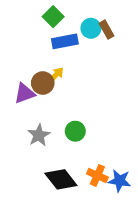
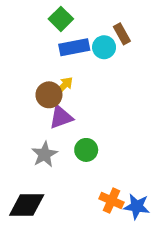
cyan circle: (91, 28) -> (104, 47), moved
purple triangle: (24, 93) -> (61, 117), moved
black diamond: (61, 179) -> (27, 205), moved, turned -52

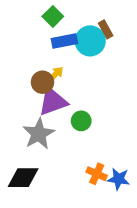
cyan circle: (104, 47) -> (90, 41), size x1.5
purple triangle: (61, 117) -> (53, 102), size x1.4
green circle: (86, 150) -> (81, 121), moved
gray star: (45, 154) -> (39, 134), size x1.4

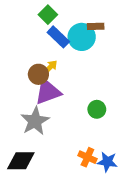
brown rectangle: (106, 29) -> (96, 26), turned -63
blue rectangle: (64, 41) -> (58, 37), turned 55
green circle: (81, 121) -> (97, 109), moved

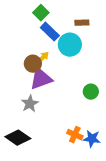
cyan circle: (82, 37) -> (70, 45), moved
green circle: (97, 109) -> (91, 92), moved
gray star: (35, 121) -> (30, 104), size x0.7
black diamond: (21, 161) -> (18, 138), turned 35

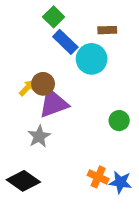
yellow arrow: (43, 58) -> (27, 88), moved

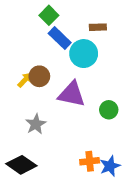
purple triangle: (54, 104) -> (72, 94), moved, turned 32
orange cross: (98, 177) -> (90, 161), turned -30
blue star: (120, 182) -> (110, 166), turned -30

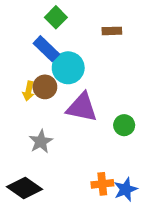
blue rectangle: (60, 38) -> (46, 49), moved
cyan circle: (84, 54) -> (68, 68), moved
yellow arrow: (25, 80) -> (29, 91), turned 147

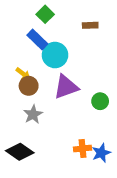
brown circle: (45, 87) -> (29, 86), moved
yellow arrow: (29, 91) -> (23, 74), turned -64
purple triangle: (82, 107) -> (66, 87), turned -32

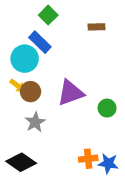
cyan circle: (55, 55) -> (25, 59), moved
yellow arrow: (23, 74) -> (18, 86), moved
blue star: (101, 153) -> (108, 163), turned 30

